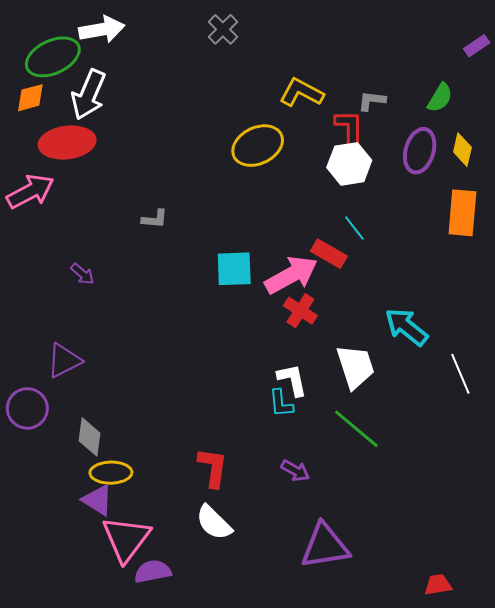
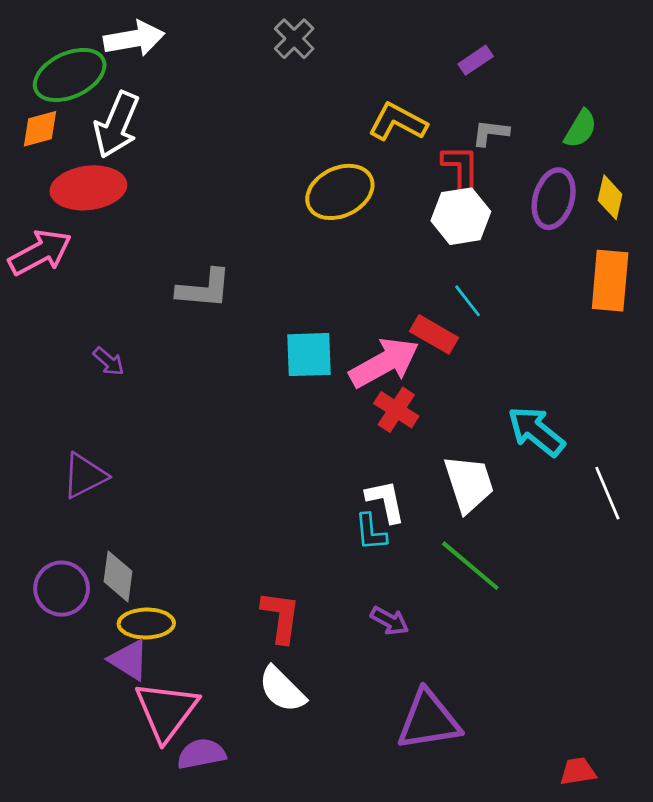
purple rectangle: (477, 46) -> (476, 60), moved
gray L-shape: (155, 219) -> (204, 289), size x1.6
purple circle: (27, 408) -> (62, 589), moved

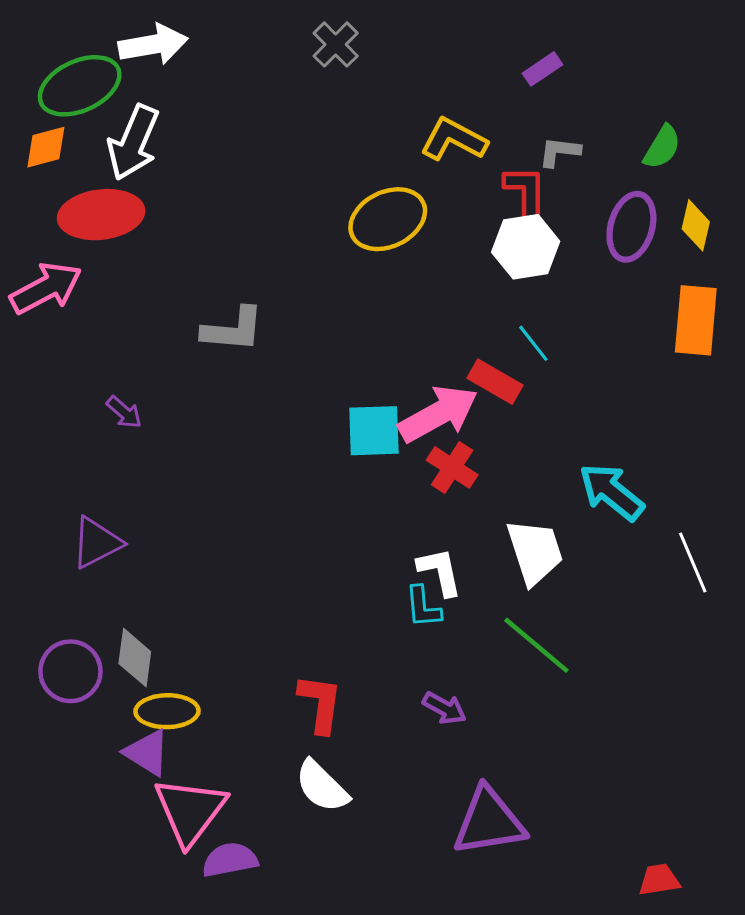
cyan square: (309, 355) -> (374, 431), moved

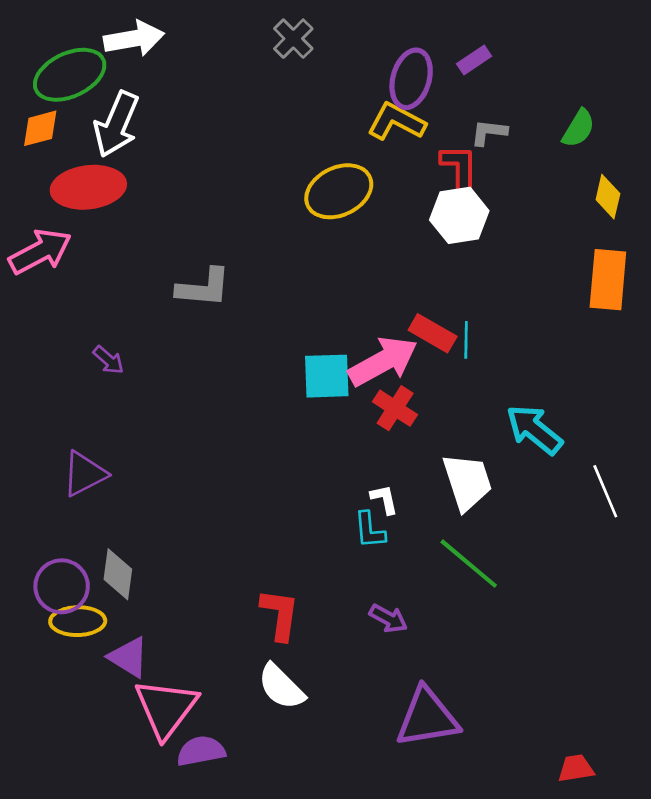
purple ellipse: (631, 227) -> (411, 79), moved
cyan line: (533, 343) -> (466, 340), moved, turned 39
white L-shape: (440, 572) -> (384, 499), size x0.7
yellow ellipse: (167, 711) -> (78, 621), moved

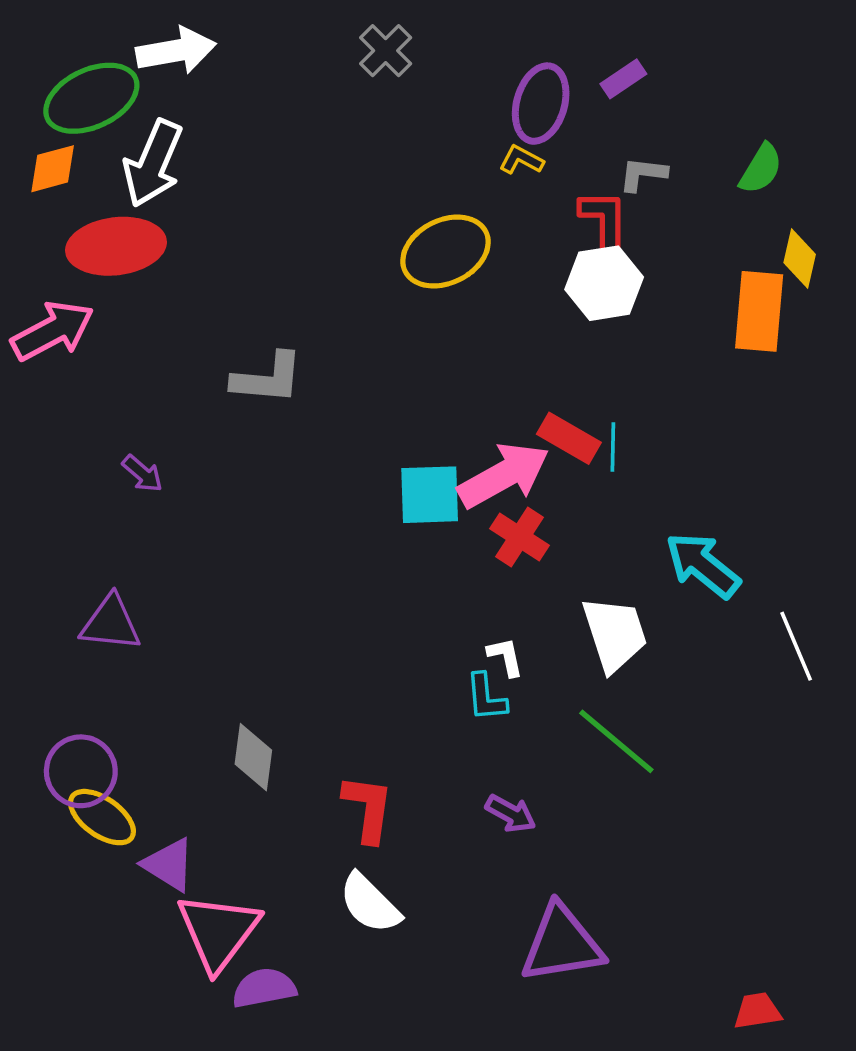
yellow L-shape: (396, 122) -> (521, 160), size x0.6
orange rectangle: (608, 280) -> (759, 311), moved
purple triangle: (84, 474) -> (111, 623), turned 33
gray diamond: (118, 574) -> (253, 757), moved
yellow ellipse: (78, 621) -> (102, 817), turned 36

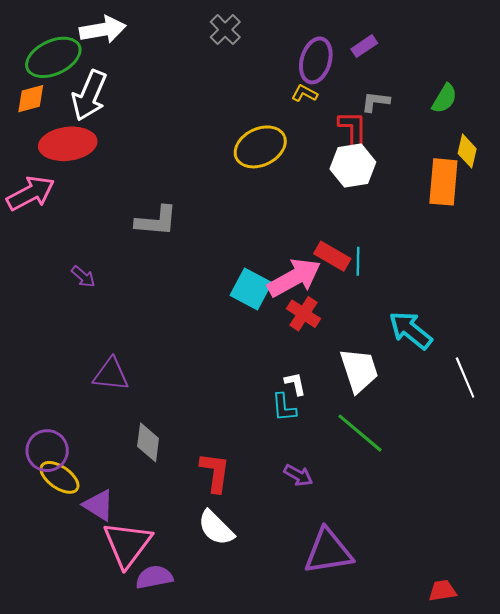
cyan square: (430, 495) -> (251, 289), turned 30
purple triangle: (111, 623) -> (111, 374), moved

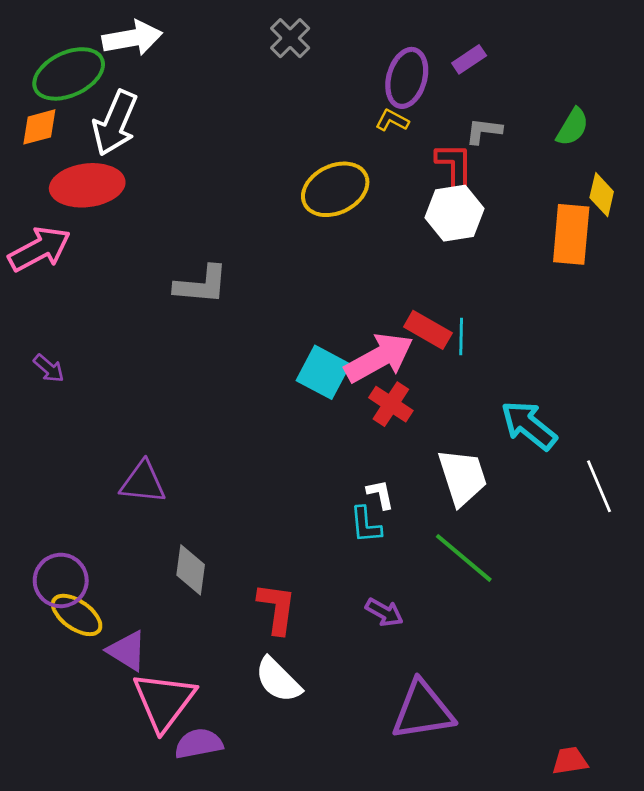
purple arrow: (83, 277) -> (49, 368), moved

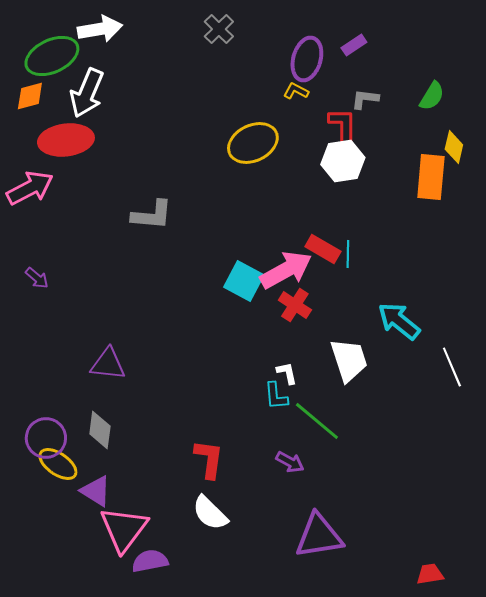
green line: (464, 558) -> (317, 421), moved
gray diamond: (191, 570) -> (100, 430), moved

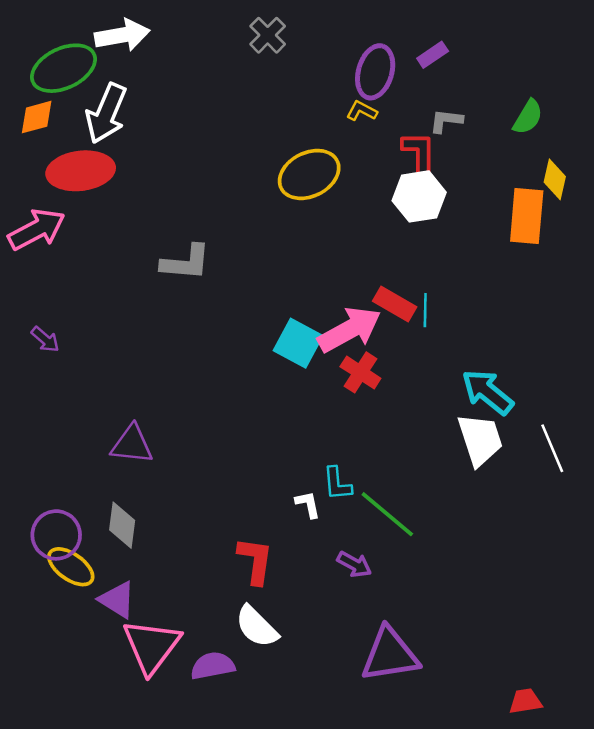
white trapezoid: (349, 360) -> (480, 440), moved
white L-shape: (287, 373) -> (308, 504), moved
purple semicircle: (150, 561) -> (213, 666), moved

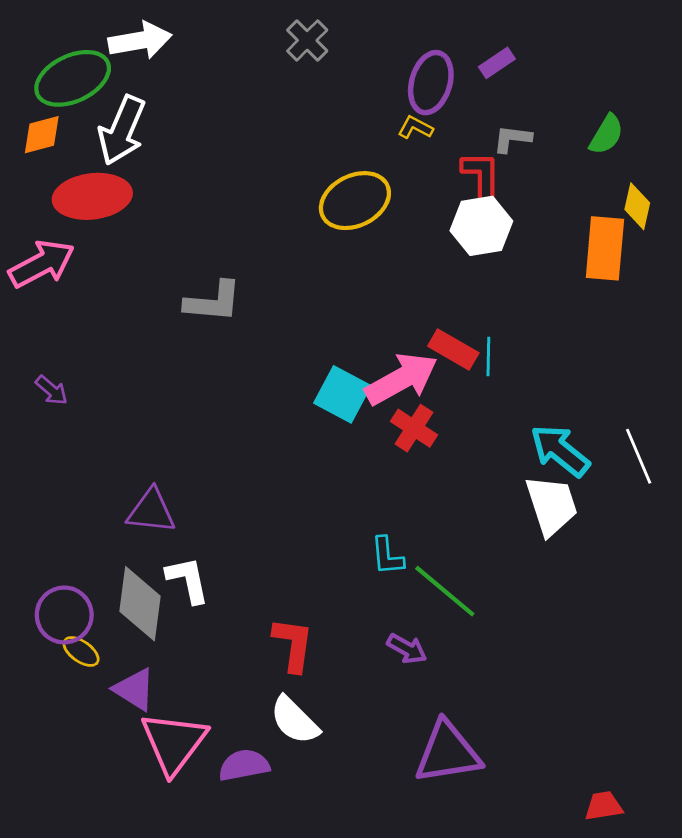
white line: (552, 448) -> (639, 456), moved
white L-shape: (308, 504) -> (188, 580), moved, size x1.5
gray diamond: (122, 525) -> (140, 604), size x1.4
yellow ellipse: (71, 567) -> (81, 651), size x0.7

